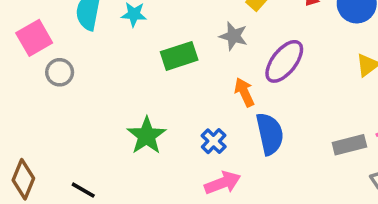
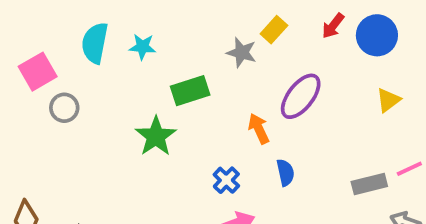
gray star: (234, 36) -> (242, 52), moved
blue semicircle: (270, 134) -> (285, 173), size x0.6
green star: (147, 136) -> (156, 136), moved

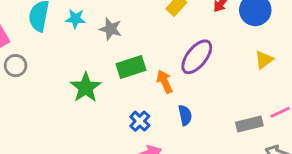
gray star: (242, 52) -> (111, 29), moved
green rectangle: (190, 91) -> (131, 67), moved

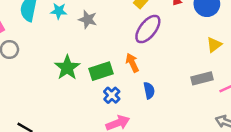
purple ellipse: (197, 57) -> (148, 29), moved
green rectangle: (131, 67) -> (101, 71), moved
gray rectangle: (249, 124) -> (202, 78), moved

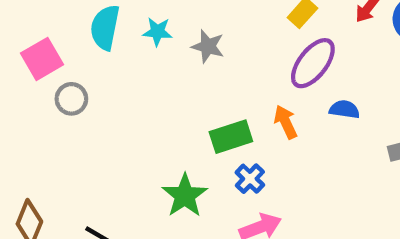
green star: (67, 68) -> (185, 195), moved
blue semicircle: (149, 90) -> (344, 109), moved, turned -70

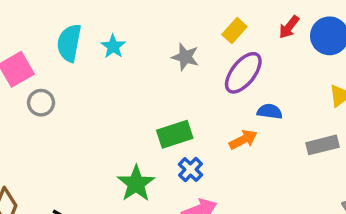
cyan star: (157, 32) -> (113, 46), turned 30
gray star: (208, 46) -> (185, 57), moved
orange arrow: (286, 122) -> (243, 140), moved, turned 88

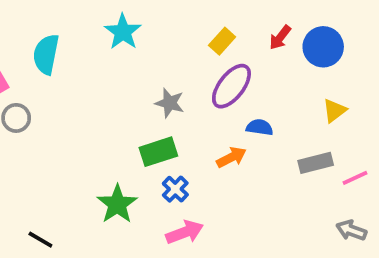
cyan star: (113, 46) -> (123, 32), moved, size x1.4
gray star: (185, 57) -> (170, 103), moved

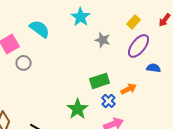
cyan semicircle: (46, 54) -> (40, 29), turned 115
gray star: (170, 103) -> (103, 40), moved
orange arrow: (231, 157) -> (129, 89), moved

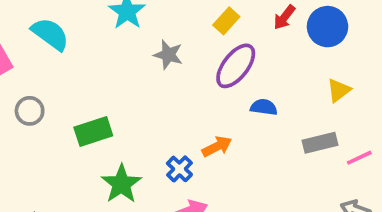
gray circle: (24, 63) -> (30, 111), moved
green rectangle: (100, 81) -> (93, 131), moved

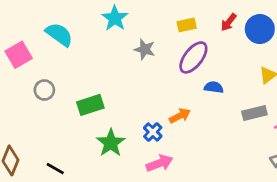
yellow rectangle: (226, 21) -> (187, 25), turned 36

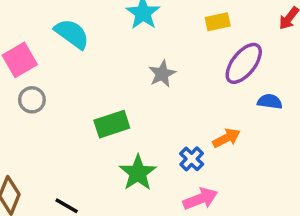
yellow rectangle: (187, 25) -> (218, 22), moved
gray star: (145, 49) -> (162, 74), moved, turned 30
gray circle: (44, 90) -> (32, 100), moved

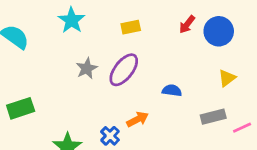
purple ellipse: (244, 63) -> (124, 70), moved
green rectangle: (112, 124) -> (21, 108), moved

